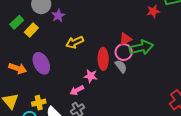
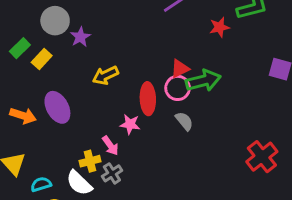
gray semicircle: (121, 66) -> (184, 121), moved
pink arrow: (77, 90) -> (110, 146), turned -96
yellow cross: (39, 103) -> (90, 161), moved

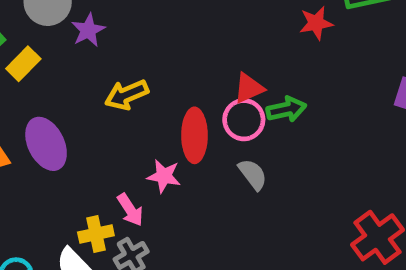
green arrow: (203, 81) -> (286, 109), size x0.7

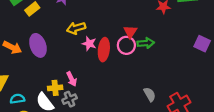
red triangle: (249, 88) -> (130, 32), turned -40
gray semicircle: (253, 174) -> (150, 94), moved
pink star: (164, 176) -> (89, 44), moved

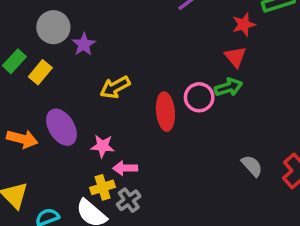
red triangle: (130, 32) -> (235, 57), moved
pink star: (89, 44) -> (102, 146), moved
pink arrow: (72, 79) -> (125, 168), turned 128

